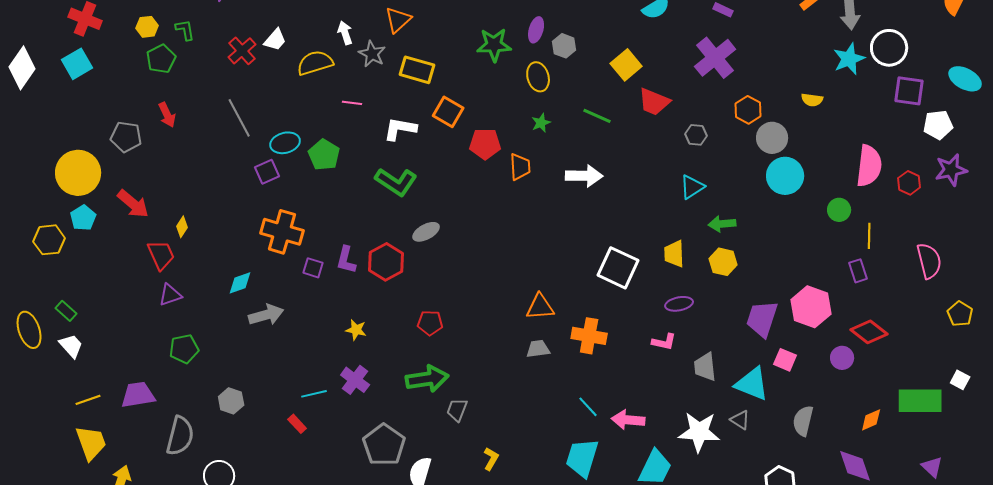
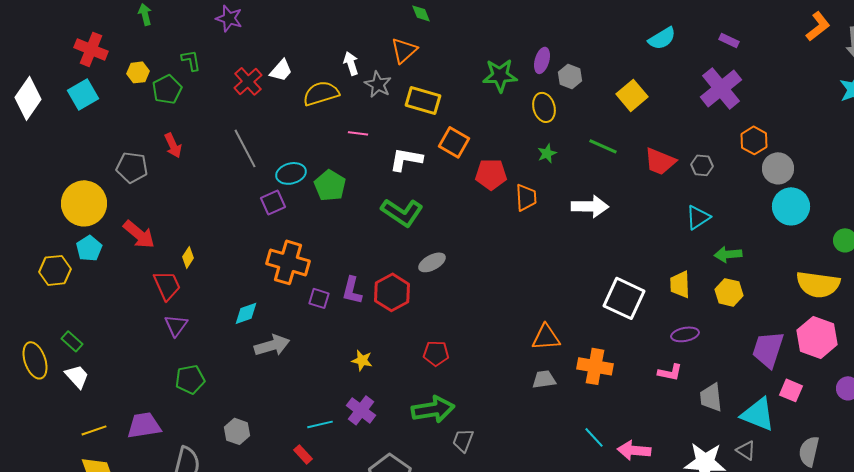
yellow hexagon: (147, 27) -> (138, 72), moved
yellow semicircle: (812, 100) -> (818, 284), moved, size x2.0
red trapezoid: (654, 102) -> (660, 161), moved
purple triangle: (170, 295) -> (176, 325), turned -35

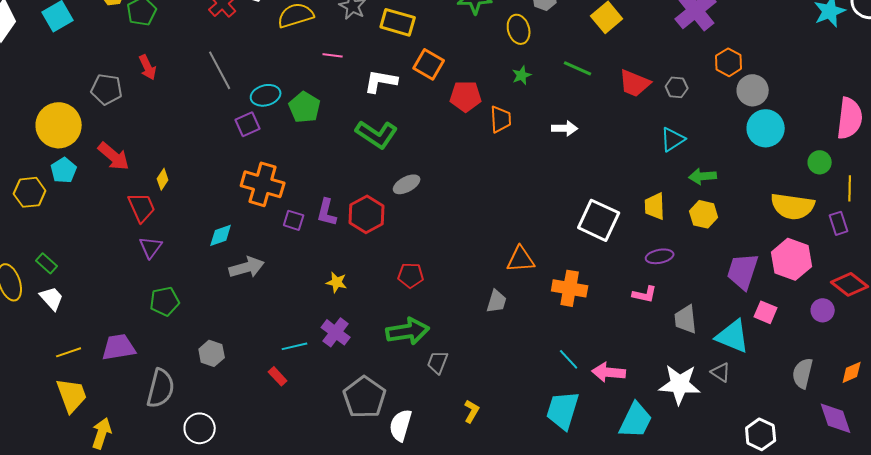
white arrow: (590, 206) -> (565, 128), size x0.7
gray trapezoid: (544, 379) -> (497, 301), moved, turned 115
gray semicircle: (809, 451) -> (803, 373), moved

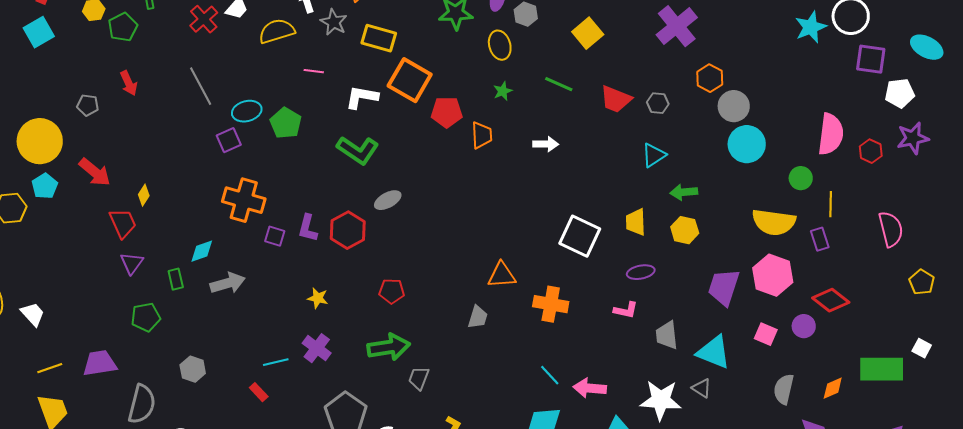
orange square: (429, 64) -> (410, 80), size x1.4
gray pentagon: (107, 89) -> (88, 105), size x0.7
green rectangle: (47, 263) -> (176, 279), moved, turned 35
pink square: (766, 312) -> (766, 334), moved

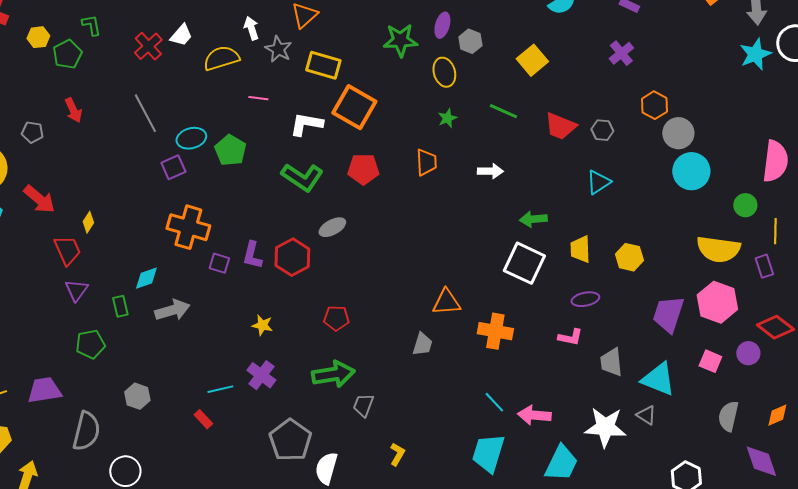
purple cross: (677, 26) -> (621, 53), size x0.6
red pentagon: (447, 112) -> (363, 169), moved
green arrow: (684, 192) -> (533, 219), moved

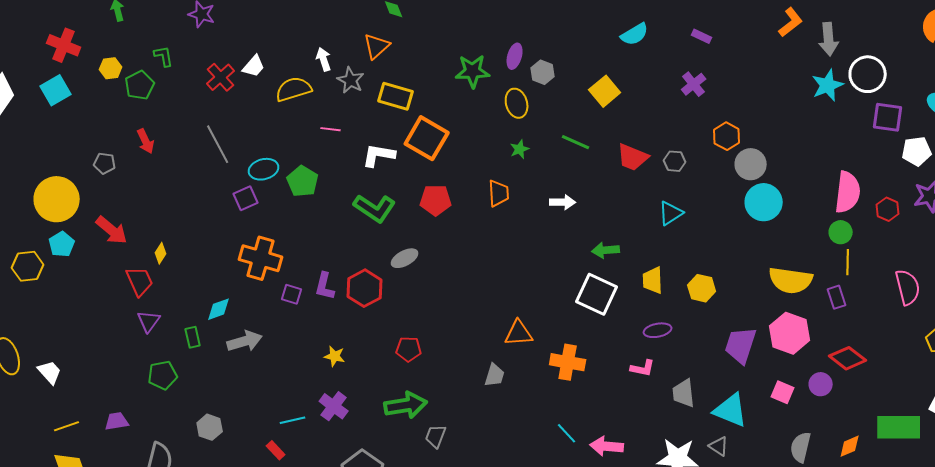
green circle: (745, 205) -> (841, 232), moved
purple trapezoid: (44, 390) -> (117, 421), size x0.7

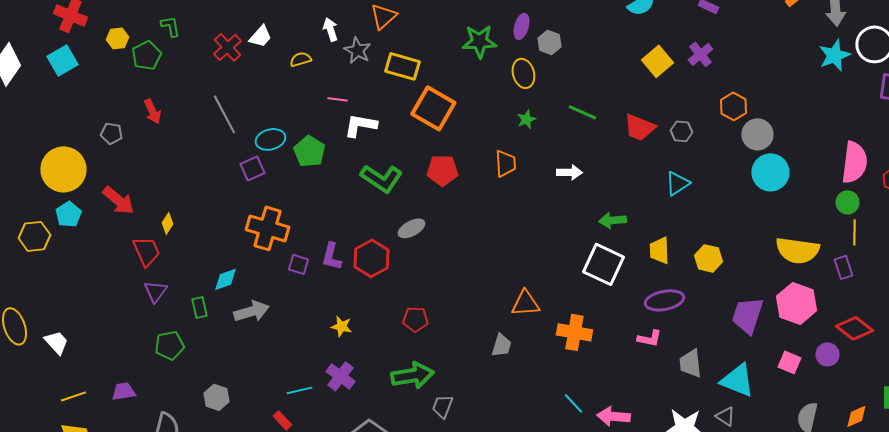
yellow semicircle: (294, 89) -> (300, 59), size x0.6
yellow square: (605, 91) -> (657, 61), moved
white L-shape: (379, 155) -> (360, 125), moved
purple ellipse: (658, 330) -> (664, 300), size x1.4

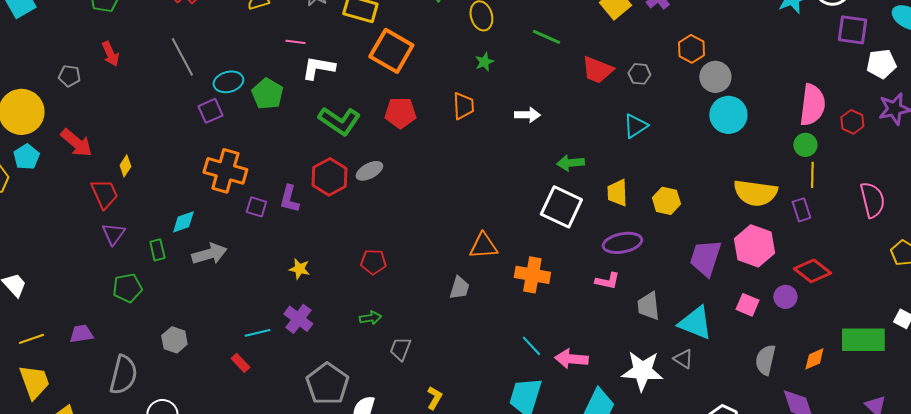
green line: (582, 112) -> (546, 37), moved
red hexagon: (371, 258) -> (329, 177), moved
green arrow: (412, 375) -> (370, 318), size x0.5

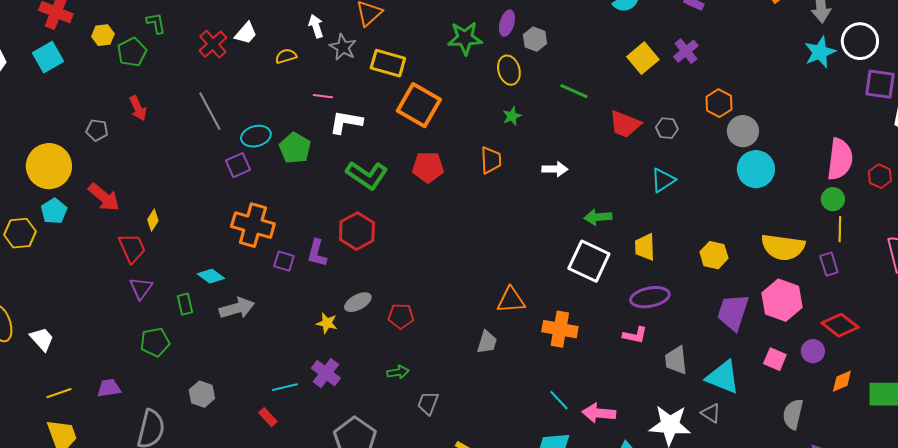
gray ellipse: (369, 171) -> (358, 302), moved
yellow hexagon: (666, 201) -> (714, 255), moved
cyan diamond: (183, 222) -> (211, 276), turned 56
orange diamond: (814, 359) -> (842, 381), moved

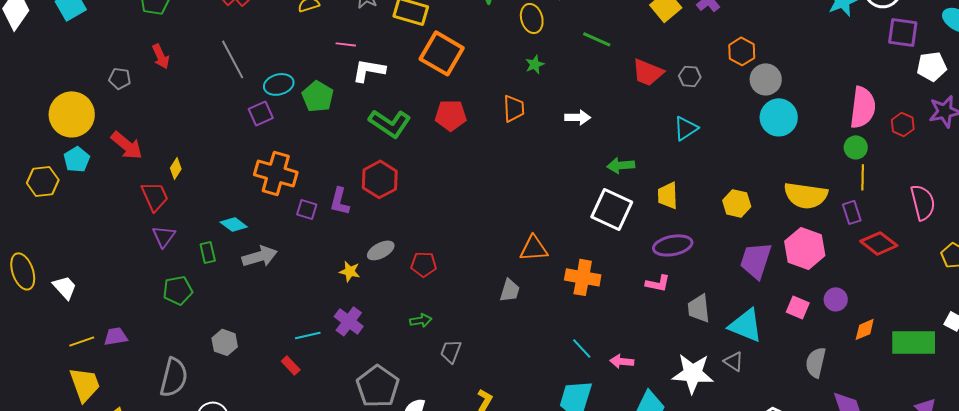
red diamond: (840, 325) -> (879, 243), moved
purple trapezoid: (109, 388) -> (116, 336), moved
pink arrow: (599, 413) -> (622, 361), size x0.7

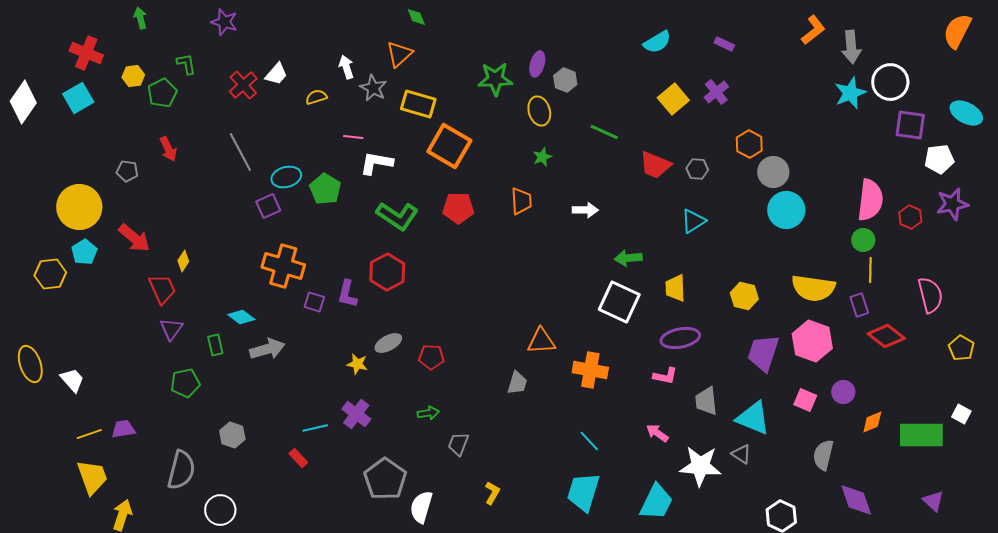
pink arrow: (622, 361) -> (657, 433), moved, turned 30

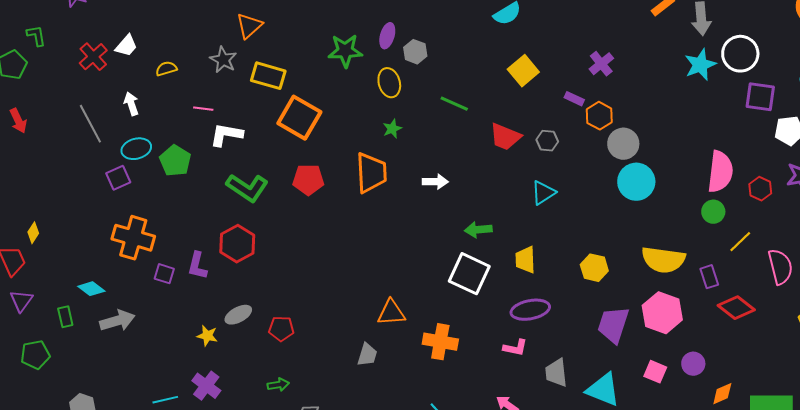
purple rectangle: (724, 44) -> (574, 99), moved
white arrow: (346, 67) -> (131, 104), moved
purple cross: (716, 92) -> (601, 64), moved
orange trapezoid: (521, 201) -> (371, 173), size x1.5
yellow line: (870, 270) -> (740, 242), moved, turned 45

